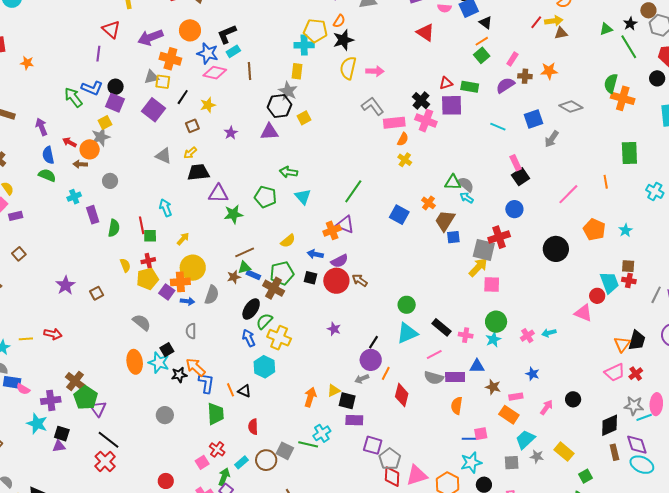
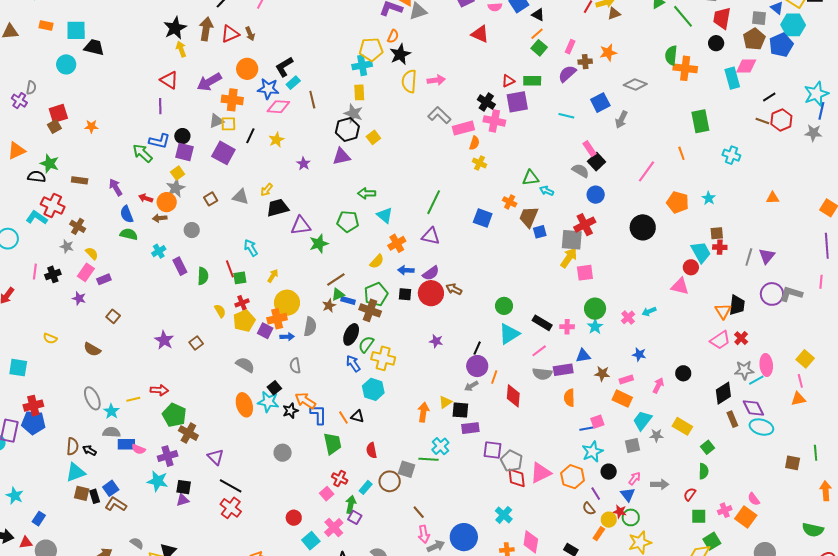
brown square: (192, 126) -> (211, 199), moved
gray semicircle: (466, 184) -> (581, 171), moved
orange cross: (332, 230) -> (397, 243), moved
green pentagon: (86, 398) -> (174, 415), moved

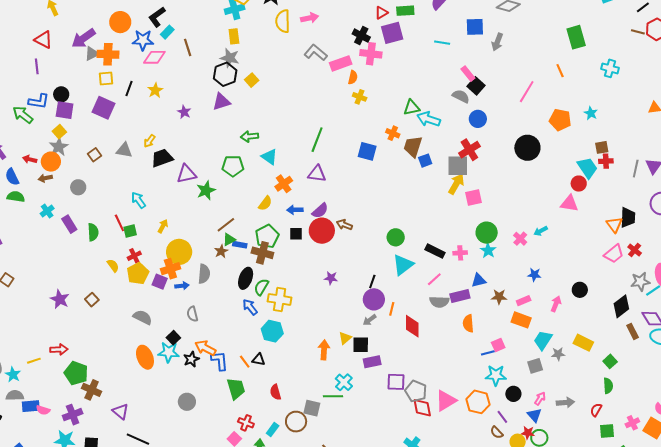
blue square: (600, 103) -> (475, 27), turned 30
gray triangle: (216, 121) -> (92, 54), moved
cyan arrow: (547, 191) -> (429, 119), size x1.6
cyan star: (593, 452) -> (496, 375), turned 30

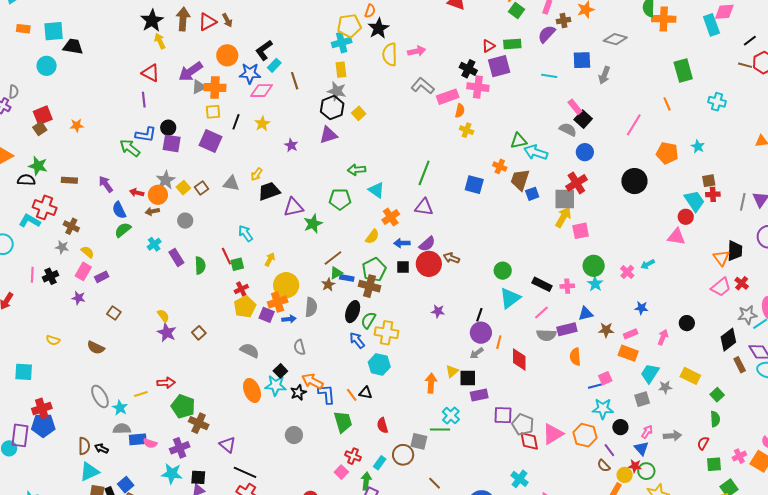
yellow square: (59, 132) -> (183, 188), moved
green semicircle: (16, 197) -> (123, 230), turned -48
yellow semicircle: (113, 266) -> (163, 316), moved

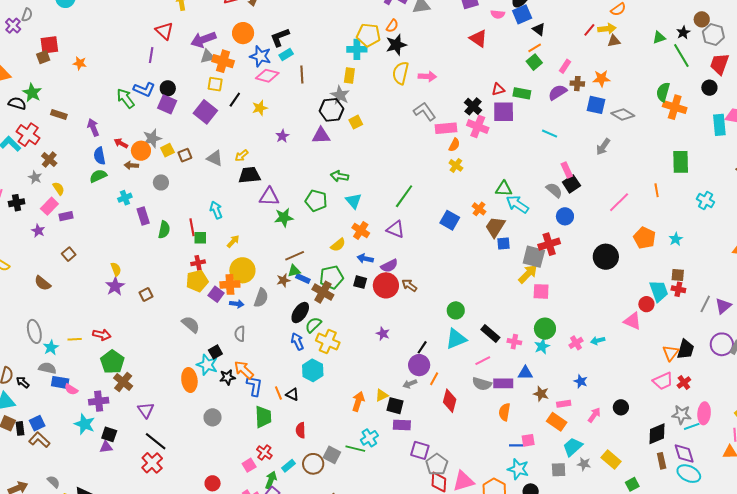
blue square: (582, 60) -> (596, 105), moved
orange cross: (391, 217) -> (361, 230), turned -36
orange ellipse: (252, 390) -> (189, 380), moved

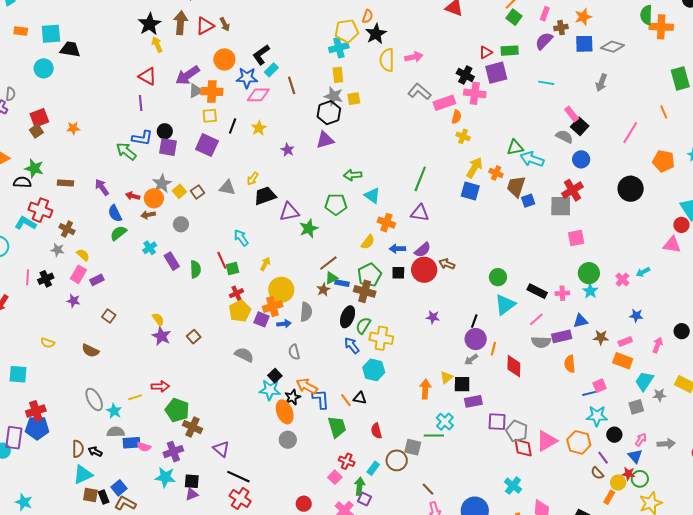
yellow square: (356, 122) -> (354, 99), moved, turned 32
yellow arrow: (528, 274) -> (474, 168), moved
orange ellipse: (189, 380) -> (285, 412), moved

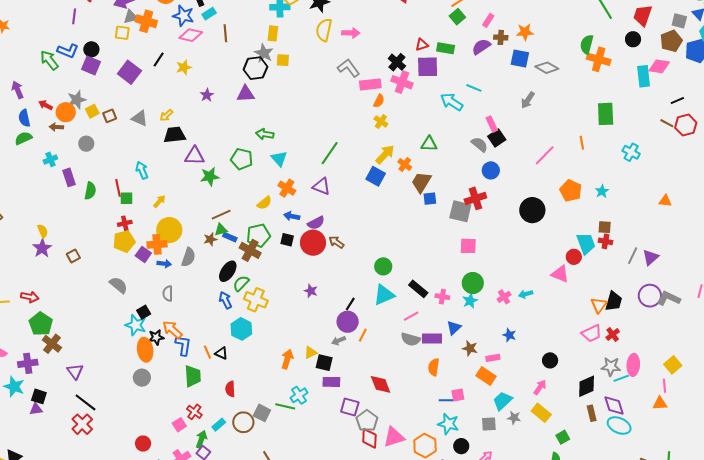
yellow square: (210, 116) -> (122, 33), moved
cyan arrow: (532, 159) -> (452, 102), moved
blue triangle: (581, 321) -> (454, 328), turned -42
pink arrow: (658, 345) -> (540, 387), moved
red diamond: (514, 366) -> (381, 384), moved, turned -35

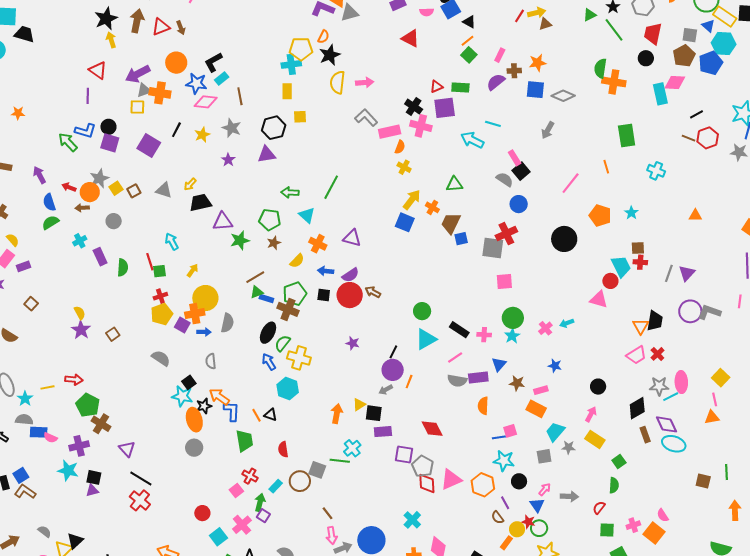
gray star: (264, 53) -> (232, 128), moved
green line: (330, 153) -> (331, 187), moved
brown star: (210, 239) -> (274, 243), moved

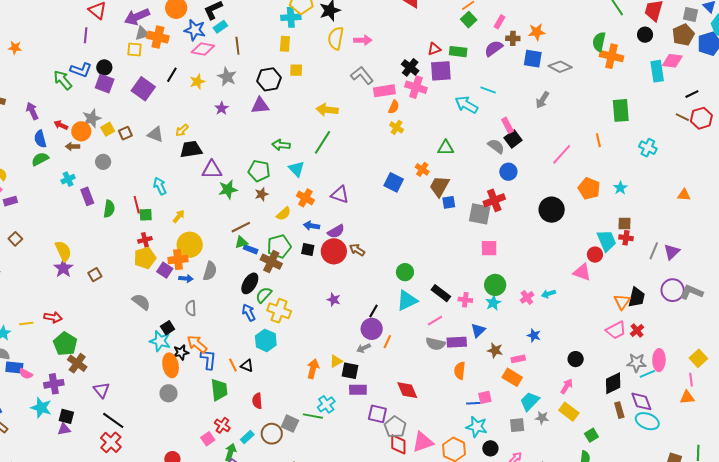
yellow arrow: (412, 200) -> (327, 110), moved, turned -125
yellow semicircle: (80, 313) -> (63, 251), size x1.5

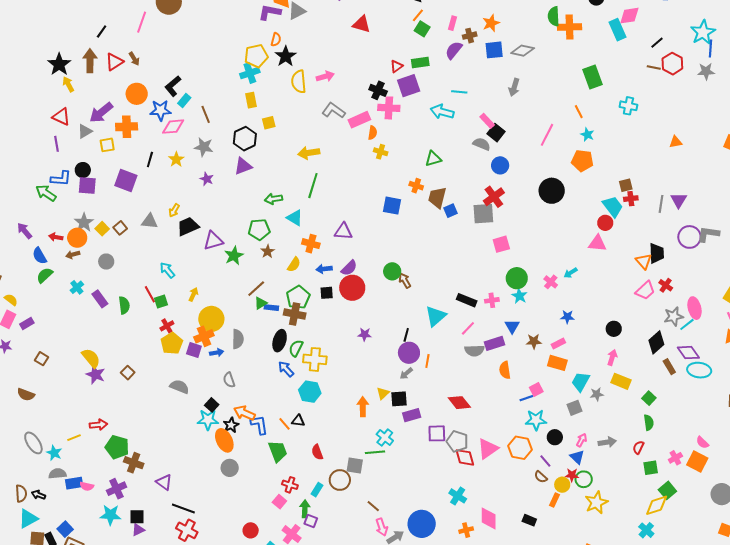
gray triangle: (142, 33) -> (85, 131), moved
cyan star: (620, 188) -> (587, 135), moved
brown arrow: (357, 250) -> (405, 281), moved, turned 42
green circle: (405, 272) -> (392, 271), moved

